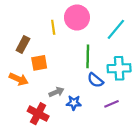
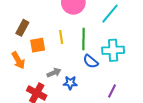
yellow line: (53, 27) -> (61, 37), moved
orange arrow: (19, 79) -> (18, 60), turned 36
purple line: (112, 104) -> (112, 91), moved, turned -40

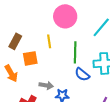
yellow line: (61, 37) -> (49, 41), moved
gray arrow: (54, 73) -> (46, 85), turned 32

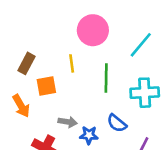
blue semicircle: (82, 74) -> (117, 123), moved

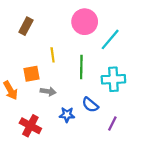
pink circle: (93, 30) -> (85, 22), moved
brown rectangle: (26, 63) -> (26, 26), moved
gray arrow: (68, 122) -> (48, 91), moved

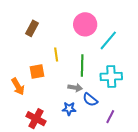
gray arrow: (48, 91) -> (75, 88), moved

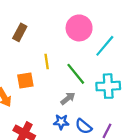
green line: (82, 65) -> (76, 74), turned -40
gray arrow: (75, 88) -> (68, 98), turned -48
blue semicircle: (90, 100) -> (84, 126), moved

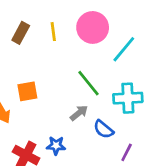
yellow line: (47, 61) -> (53, 32), moved
blue star: (61, 122) -> (56, 146), moved
blue semicircle: (84, 126) -> (103, 129), moved

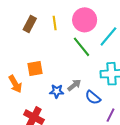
green line: (89, 83) -> (82, 47), moved
blue star: (56, 146) -> (57, 91), moved

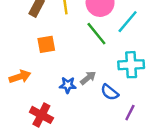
orange square: (35, 69) -> (46, 44), moved
orange arrow: (15, 84) -> (20, 77), turned -78

